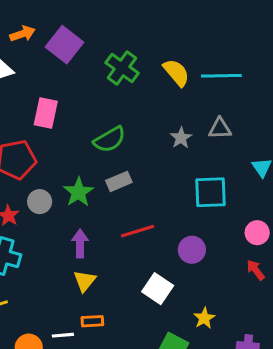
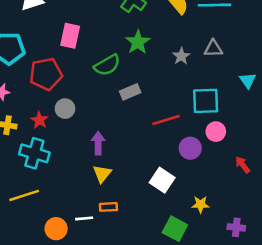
green semicircle: (110, 139) -> (107, 65), moved
green star: (78, 192) -> (138, 42), moved
red line: (137, 231) -> (166, 120), moved
pink circle: (257, 233) -> (216, 132), moved
yellow star: (204, 318) -> (200, 204), turned 30

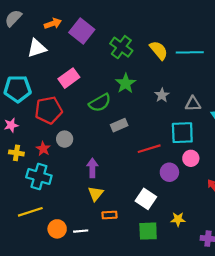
pink rectangle: (70, 36) -> (69, 78), turned 42
gray triangle: (213, 48) -> (193, 104), moved
orange rectangle: (108, 207) -> (110, 215), moved
orange circle: (56, 229) -> (57, 229), moved
green square: (175, 229) -> (148, 231), moved, turned -30

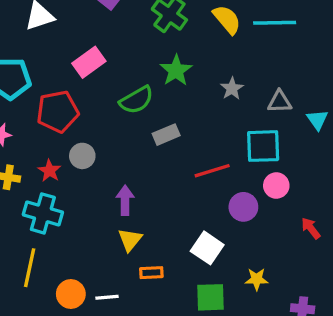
yellow line: (30, 212) -> (30, 268), turned -60

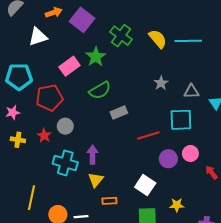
green star: (176, 70) -> (96, 57), moved
pink circle: (276, 186) -> (190, 153), moved
cyan cross: (43, 213) -> (65, 163), moved

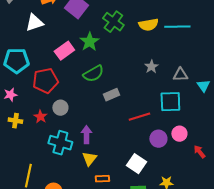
yellow semicircle: (158, 39) -> (148, 25), turned 120

